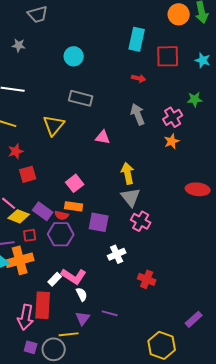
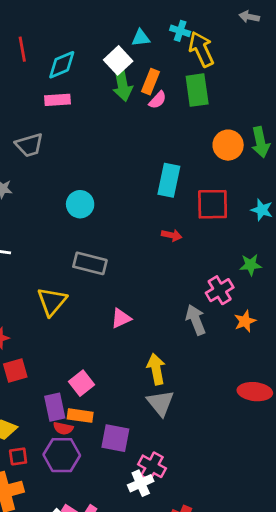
gray arrow: (138, 114) -> (196, 320), moved
pink triangle: (103, 137) -> (121, 318), turned -35
orange star: (172, 141) -> (245, 321), moved
purple rectangle: (43, 211) -> (55, 407), moved, turned 42
pink cross: (141, 221) -> (152, 466), moved

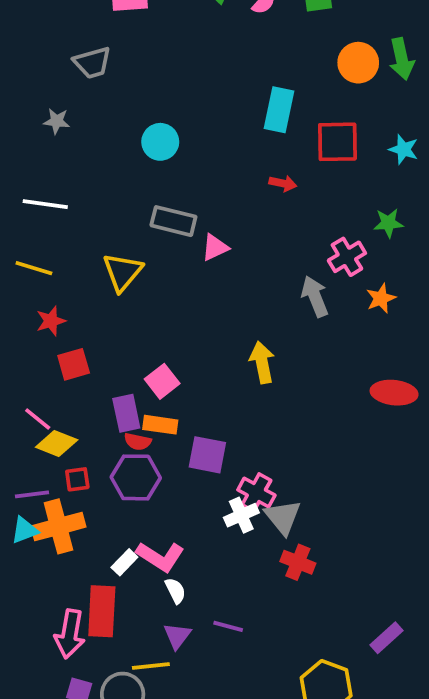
pink triangle: (121, 318) -> (215, 247), moved
gray triangle: (160, 403) -> (283, 517), moved

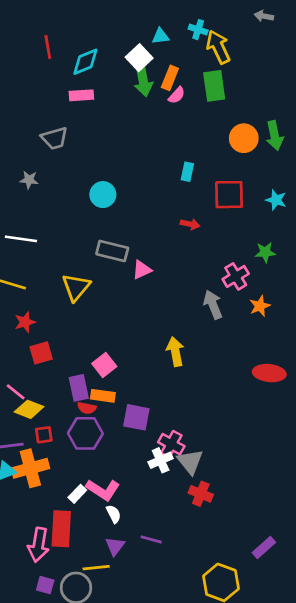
cyan rectangle: (279, 110) -> (187, 172), size x0.6

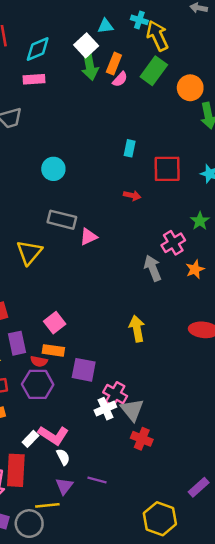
green rectangle: (214, 86) -> (154, 71), turned 44
orange circle: (244, 138) -> (190, 88), moved
green star: (265, 252) -> (200, 221), turned -30
yellow arrow: (175, 352) -> (137, 329), moved
purple rectangle: (79, 388) -> (17, 343), moved

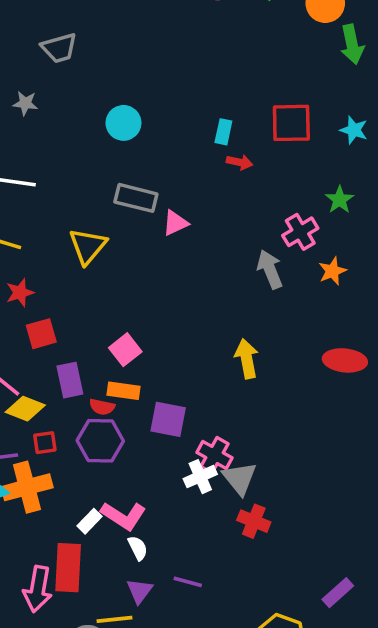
cyan rectangle: (130, 148) -> (223, 132), moved

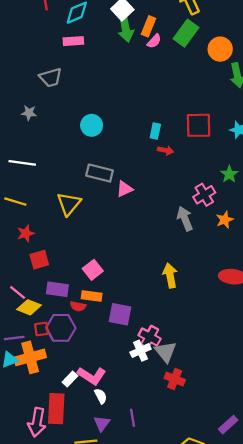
purple rectangle: (70, 380) -> (57, 289), turned -70
purple hexagon: (100, 441) -> (61, 328), moved
purple line: (188, 582) -> (133, 418), turned 66

